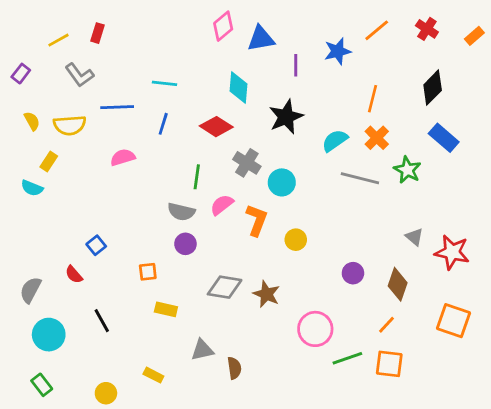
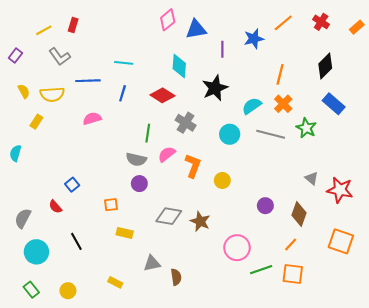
cyan circle: (282, 182) -> (230, 134), moved
cyan semicircle: (32, 188) -> (15, 153), moved, turned 84
yellow circle: (106, 393) -> (68, 291), moved

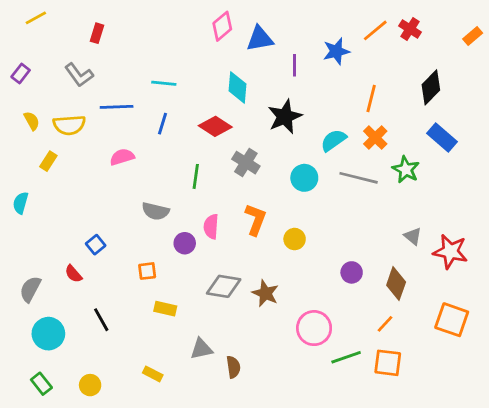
red cross: (321, 22) -> (410, 29), moved
yellow line: (44, 30) -> (36, 18), moved
pink semicircle: (167, 154) -> (211, 227), moved, turned -48
gray semicircle: (136, 159) -> (155, 211), moved

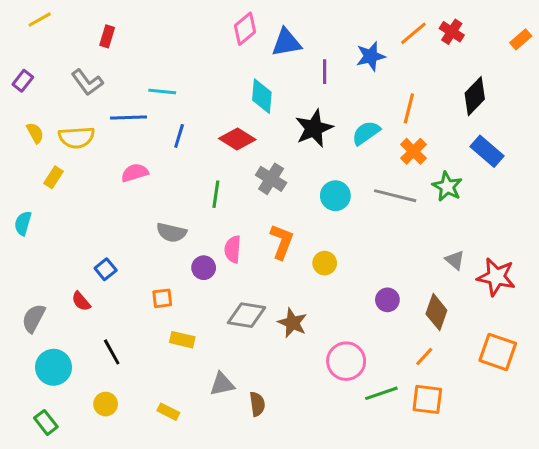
cyan line: (164, 83) -> (162, 92), moved
cyan semicircle: (334, 140) -> (366, 133), moved
yellow circle: (90, 385) -> (106, 404), moved

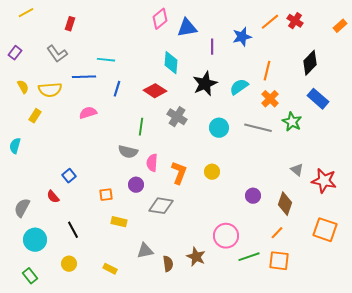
gray semicircle: (171, 232) -> (128, 152), moved
orange L-shape: (282, 242) -> (179, 173), moved
purple circle: (204, 268) -> (136, 185), moved
brown star: (292, 323) -> (196, 257), moved

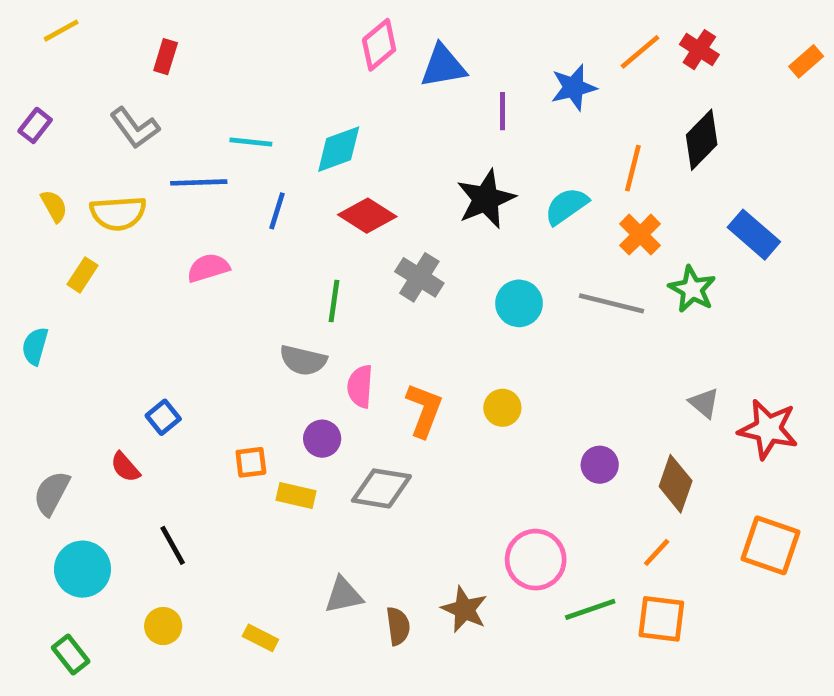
cyan diamond: (171, 63) -> (339, 149), moved, turned 65
black diamond: (310, 63) -> (702, 140), moved
yellow rectangle: (119, 222) -> (296, 496), moved

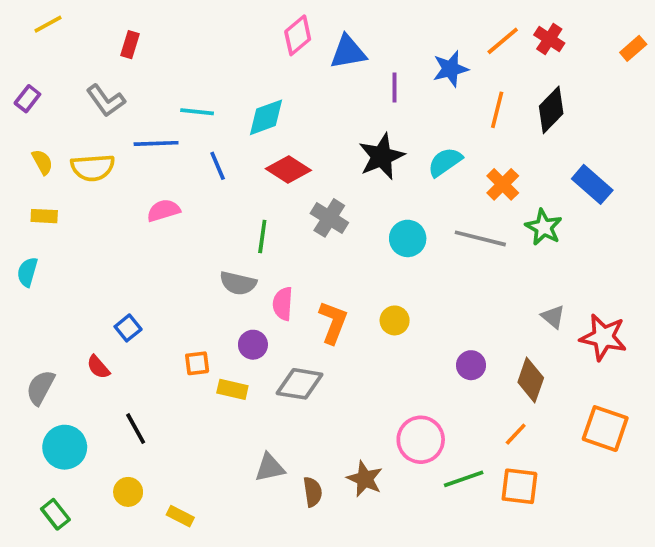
orange line: (633, 168) -> (497, 110), moved
blue line: (277, 211) -> (218, 166), turned -40
yellow rectangle: (82, 275) -> (44, 216), moved, turned 60
yellow rectangle: (260, 638) -> (180, 516), moved

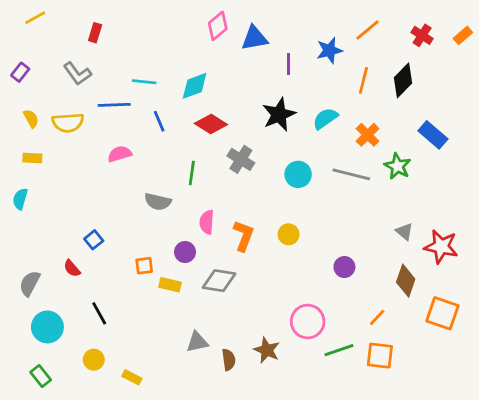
red cross: (549, 39) -> (422, 35), moved
gray semicircle: (238, 283) -> (158, 202), moved
brown diamond: (531, 380) -> (406, 281), moved

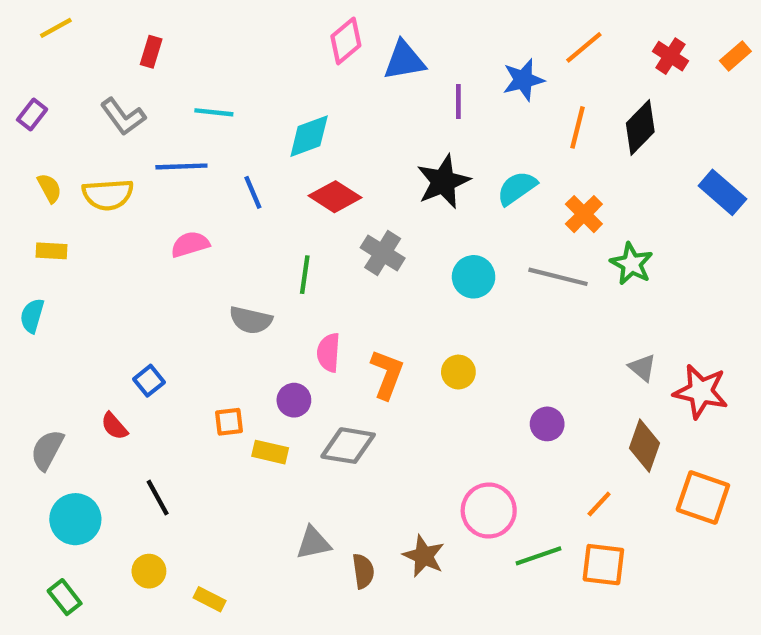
cyan line: (144, 82) -> (214, 112), moved
blue rectangle: (433, 135) -> (722, 192), moved

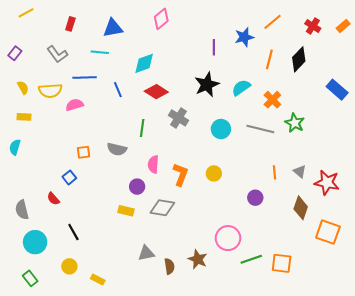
blue triangle: (404, 60) -> (113, 28), moved
pink semicircle: (190, 244) -> (74, 105), moved
orange square: (229, 422) -> (84, 152), moved
gray semicircle: (47, 450) -> (22, 210), turned -42
orange line: (599, 504) -> (274, 172), moved, turned -48

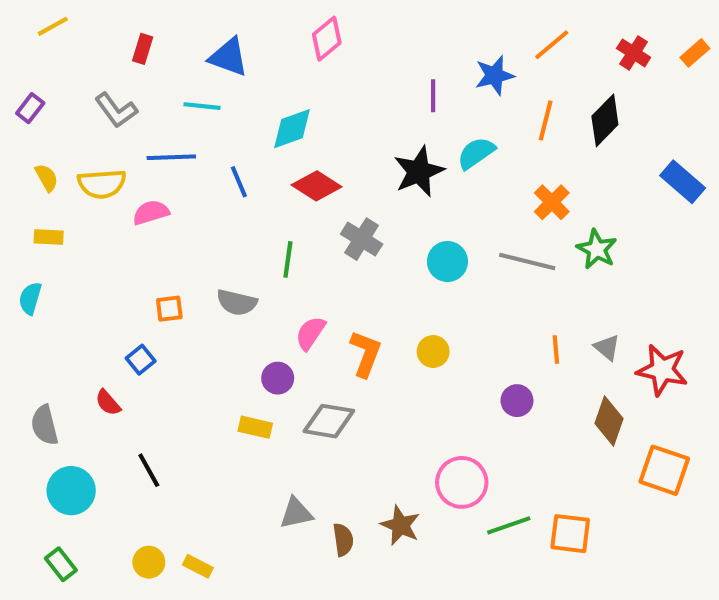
blue triangle: (113, 28) -> (229, 57), turned 30
cyan semicircle: (241, 88) -> (476, 153), moved
pink semicircle: (153, 164) -> (310, 333), turned 30
yellow circle: (69, 266) -> (149, 562), moved

